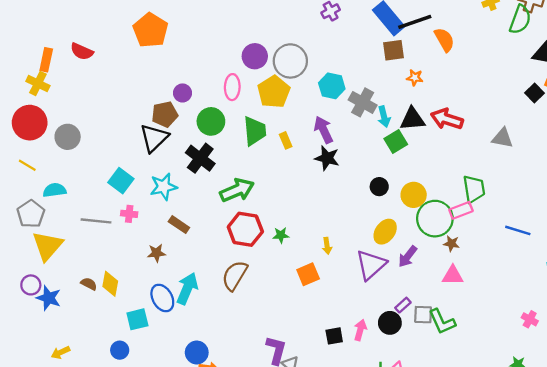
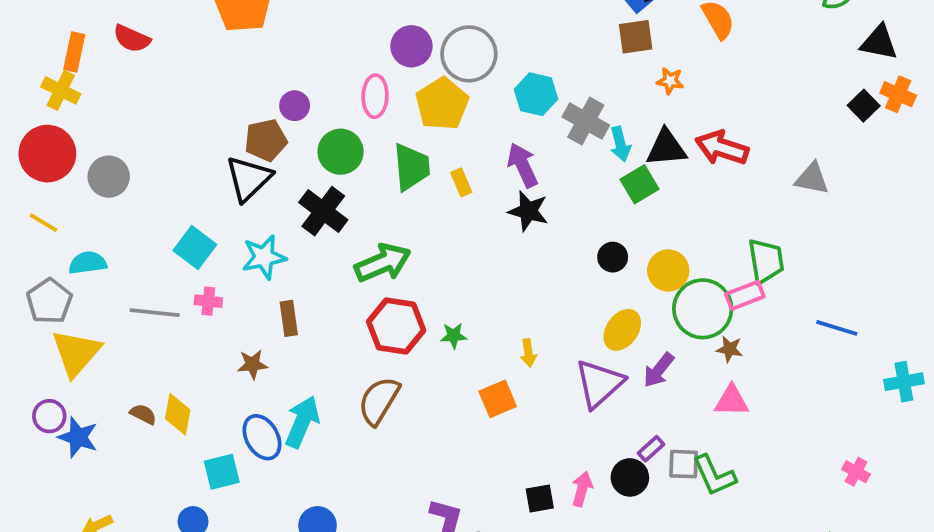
brown rectangle: (179, 225) -> (289, 318), turned 48

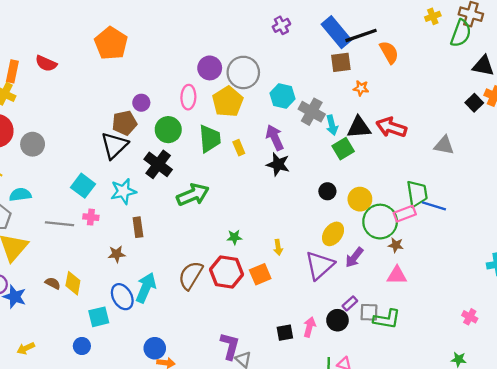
red hexagon: (396, 326) -> (227, 272), moved
blue line: (837, 328) -> (434, 206), moved
green L-shape: (714, 476) -> (387, 319), turned -56

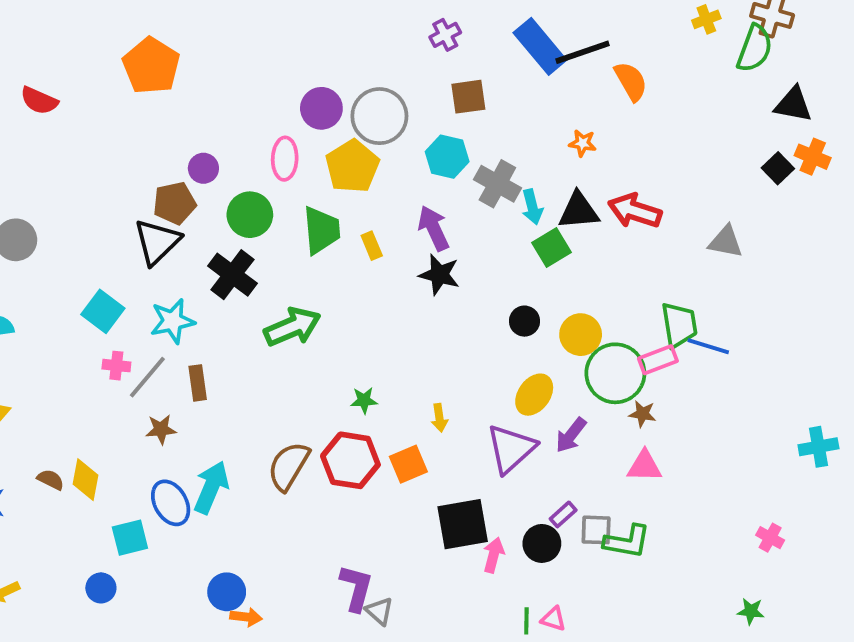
brown square: (341, 62) -> (468, 97), moved
gray line: (59, 224) -> (147, 377), moved, turned -56
black square: (285, 333) -> (463, 524), moved, size x1.8

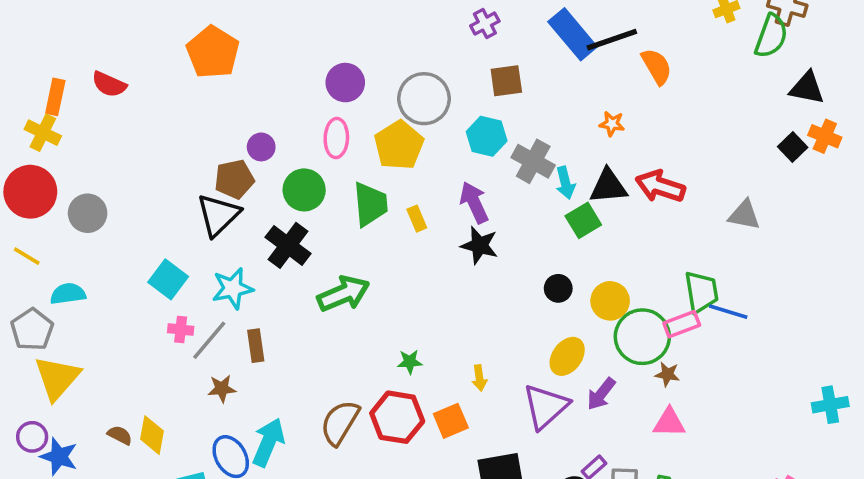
purple circle: (321, 108) -> (345, 83), moved

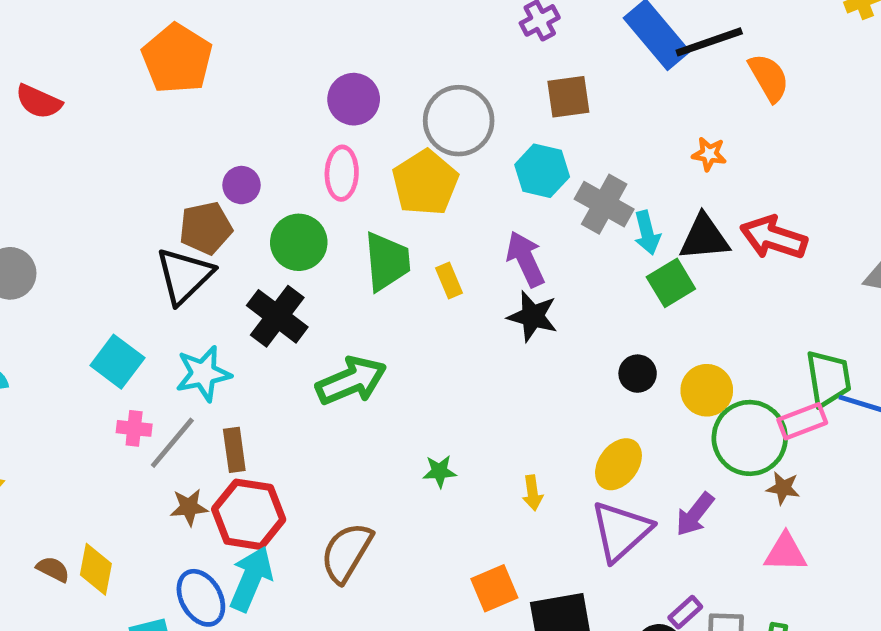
yellow ellipse: (567, 356) -> (618, 464), moved
red hexagon: (397, 417) -> (249, 514), moved
orange square: (451, 421) -> (494, 588), moved

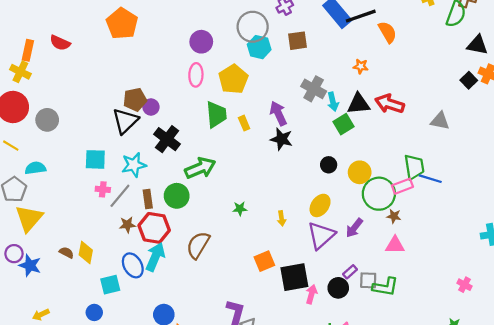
gray circle: (459, 121) -> (253, 27), moved
cyan hexagon: (542, 171) -> (259, 47), moved
purple circle: (241, 185) -> (151, 107), moved
green circle: (299, 242) -> (177, 196), moved
cyan square: (117, 362) -> (95, 159), turned -35

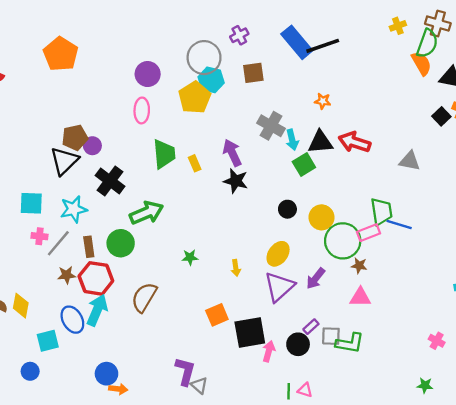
orange semicircle: (387, 32) -> (421, 63), moved
yellow pentagon: (233, 79) -> (195, 98), moved

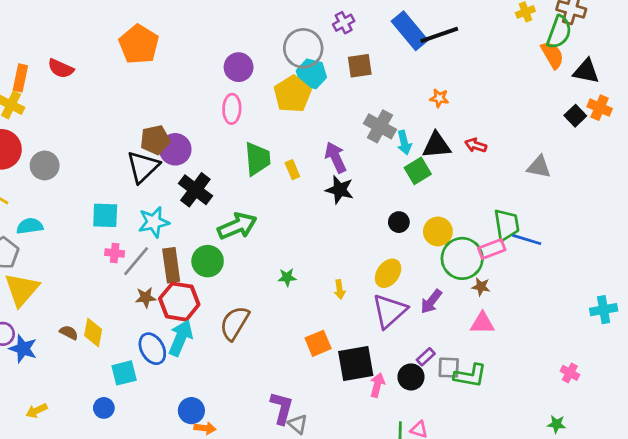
red arrow: (354, 142) -> (476, 145), size x0.6
purple circle: (92, 146) -> (175, 149), size x1.5
brown rectangle: (89, 247) -> (171, 265), size x1.4

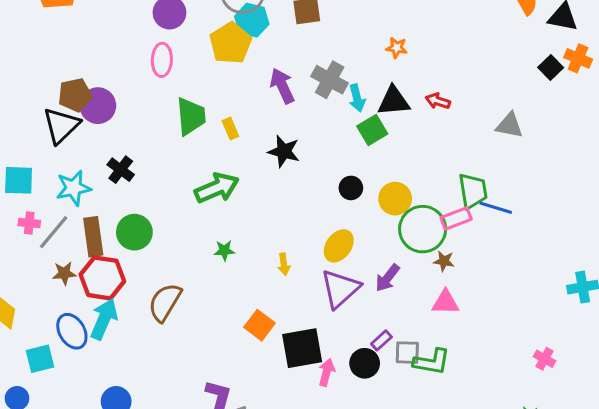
purple arrow: (336, 157) -> (282, 86), moved
black cross: (195, 190) -> (121, 170), moved, size x0.7
green arrow: (237, 226) -> (217, 188), moved
orange square: (318, 343) -> (259, 325), turned -30

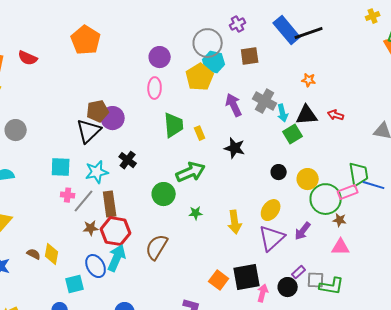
green circle: (134, 232) -> (164, 194), moved
yellow arrow: (284, 264) -> (235, 222), size x1.6
orange square: (259, 325) -> (219, 280), moved

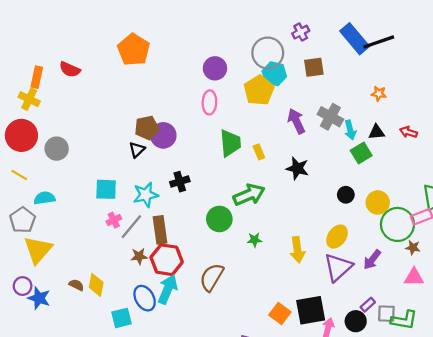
black triangle: (307, 115) -> (377, 132), size x0.7
black triangle: (89, 131) -> (137, 150), size x0.6
black cross: (128, 160) -> (180, 182), turned 36
pink cross: (68, 195) -> (114, 220), turned -32

